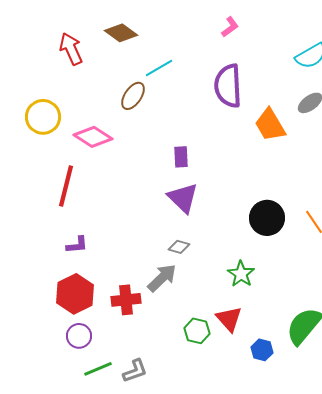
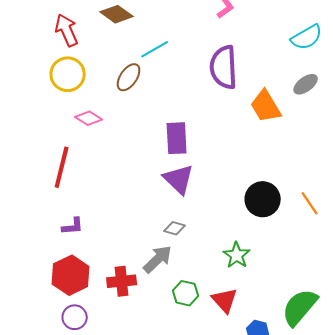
yellow circle: (43, 117) -> (68, 74), moved
pink diamond: (93, 137) -> (89, 118), size x0.7
purple rectangle: (181, 157) -> (177, 138), size x1.5
green hexagon: (197, 331) -> (186, 293), moved

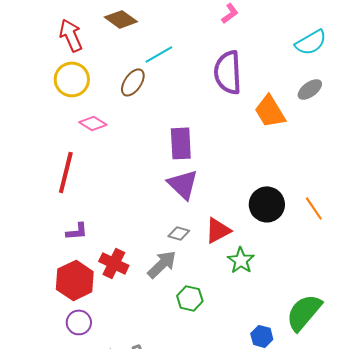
red cross: (122, 281) -> (114, 263), moved, turned 32
red triangle: (225, 300) -> (218, 230), moved, turned 44

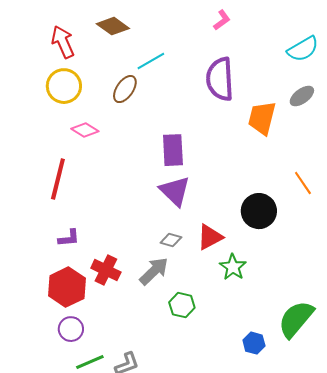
orange trapezoid: (270, 111) -> (262, 118), turned 45
orange line: (314, 208) -> (303, 183), moved

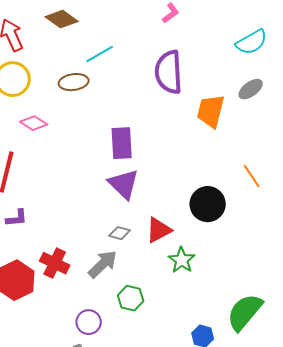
brown ellipse: (125, 89) -> (74, 82), turned 48
purple L-shape: (69, 238) -> (17, 218), moved
purple circle: (71, 329) -> (89, 322), moved

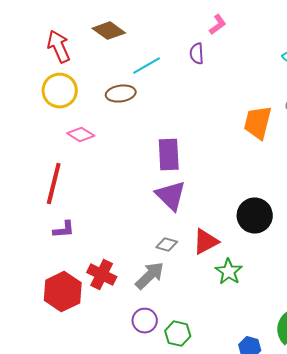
purple semicircle: (169, 72) -> (197, 54), moved, size x0.5
green hexagon: (131, 298) -> (178, 334), moved
purple circle: (89, 322) -> (145, 321), moved

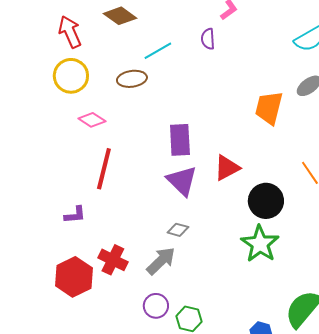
red line: (54, 184) -> (104, 169), moved
red triangle: (206, 242) -> (227, 168), moved
green star: (229, 272) -> (260, 244), moved, size x1.4

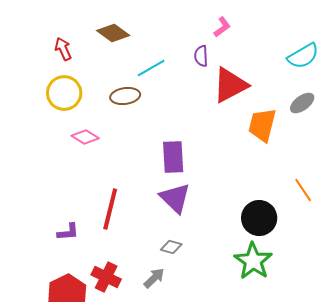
red arrow: (70, 32) -> (63, 49), size x0.7
red triangle: (227, 168) -> (230, 85), moved, size x1.4
red line: (104, 169) -> (110, 209), moved
gray arrow: (161, 261) -> (154, 278), size x0.7

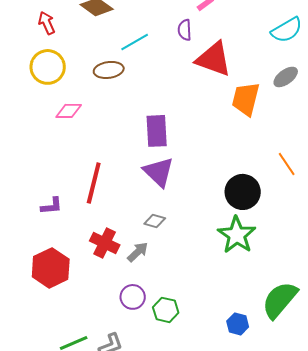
red triangle: (230, 85) -> (214, 59), turned 48
pink diamond: (85, 137) -> (69, 111), turned -32
red cross: (106, 277) -> (105, 243), moved

